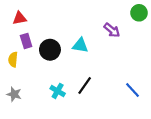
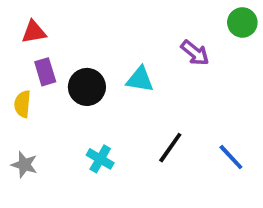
black line: (85, 86) -> (170, 148), moved

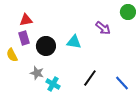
red triangle: (34, 32) -> (26, 20), moved
yellow semicircle: (22, 104) -> (12, 55), turned -32
gray star: (24, 165) -> (37, 73), moved

